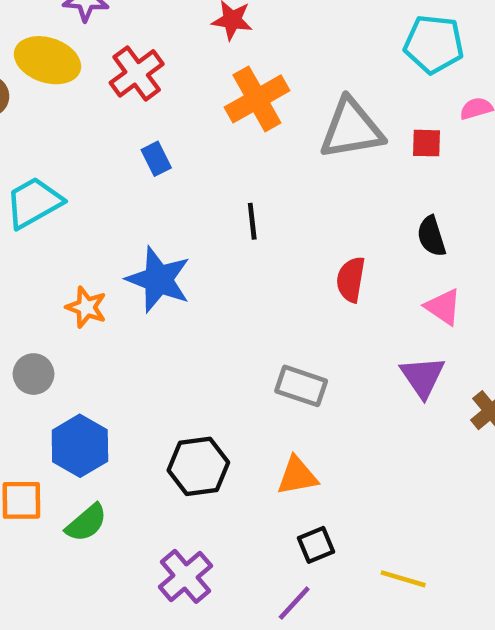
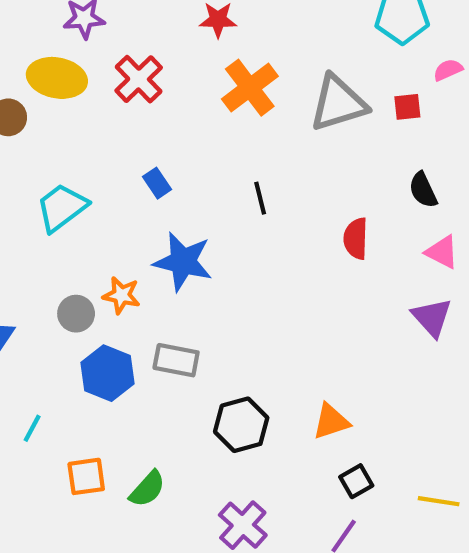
blue rectangle: (156, 159) -> (157, 183), moved
gray circle: (33, 374) -> (76, 314), moved
gray rectangle: (301, 386) -> (176, 360), moved
blue hexagon: (80, 446) -> (108, 373), moved

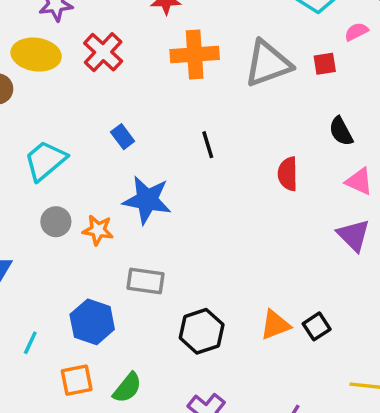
orange cross: (250, 88) -> (195, 54), turned 36
gray circle: (76, 314) -> (56, 222), moved
blue hexagon: (108, 373) -> (92, 322), moved
black square: (356, 481) -> (317, 326), moved

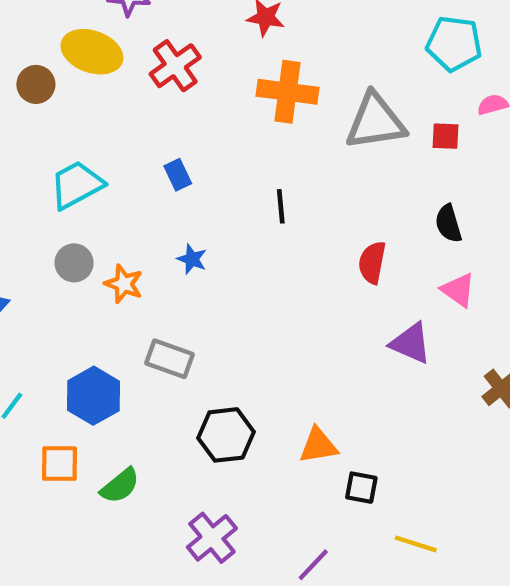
blue star: (147, 200) -> (192, 259), size x0.5
purple triangle: (353, 235) -> (411, 343), moved, turned -33
black square: (317, 326) -> (361, 488), moved, turned 32

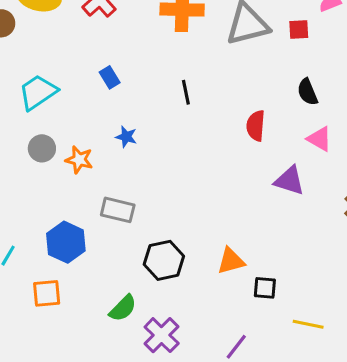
green semicircle: (120, 486) -> (123, 308), moved

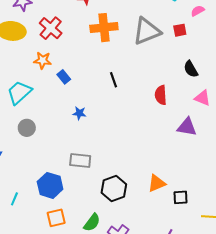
orange star: (79, 160) -> (43, 60), moved
orange square: (47, 293) -> (56, 218), moved

